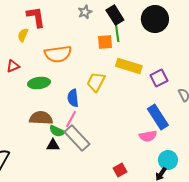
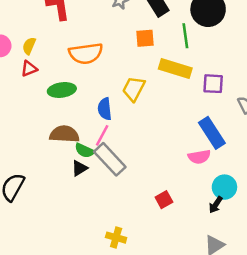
green line: (117, 32) -> (185, 36), moved
yellow semicircle: (23, 35) -> (29, 46), moved
purple square: (159, 78) -> (213, 84), turned 30
black triangle: (53, 145) -> (79, 168), turned -32

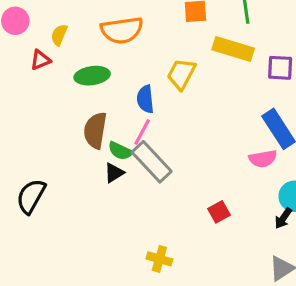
yellow semicircle: (29, 46) -> (59, 35), moved
red triangle: (29, 69) -> (40, 60), moved
brown semicircle: (64, 134) -> (95, 130), turned -84

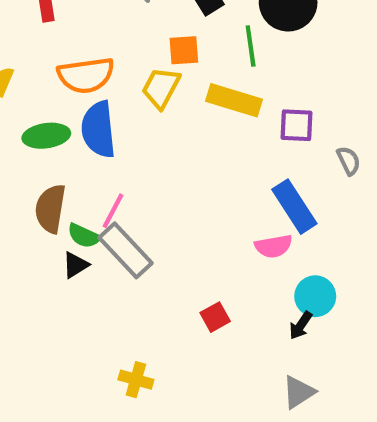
yellow trapezoid: (181, 74) -> (161, 88), moved
blue semicircle: (145, 99) -> (98, 129), moved, size x1.5

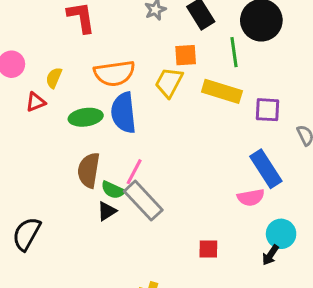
red square: (215, 317) -> (208, 249), turned 30

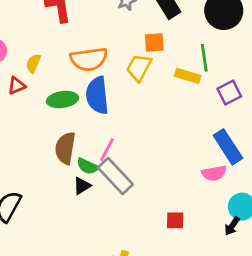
green line: (234, 52) -> (204, 58), moved
yellow rectangle: (222, 91) -> (188, 76), size x0.7
purple square: (267, 110) -> (229, 93), turned -30

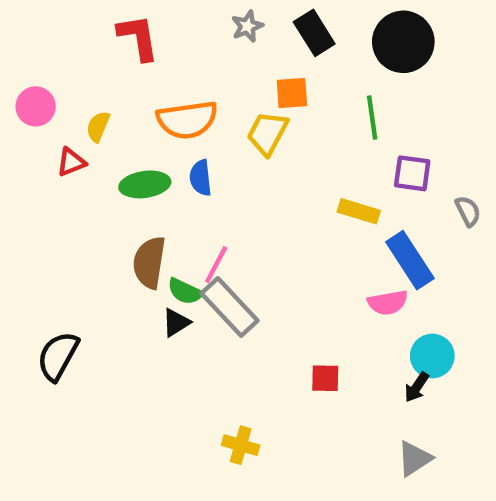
yellow rectangle: (188, 76) -> (359, 211), moved
purple square: (229, 93) -> (412, 173), turned 35
blue semicircle: (97, 95) -> (201, 178), size x0.6

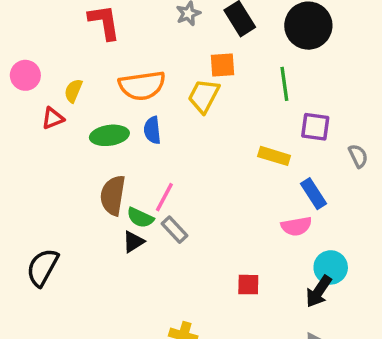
blue rectangle: (410, 260) -> (313, 194), size x0.7
gray rectangle: (230, 307) -> (175, 230), size x0.6
black arrow: (417, 387) -> (319, 291), size x1.4

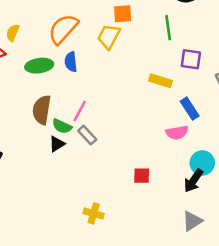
orange semicircle: (142, 86) -> (63, 29), turned 140

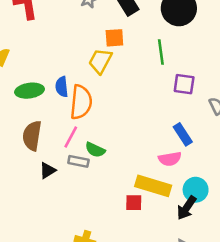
orange semicircle: (63, 29) -> (81, 102), moved, turned 144
yellow rectangle: (161, 81) -> (153, 186), moved, size x1.5
green semicircle: (62, 126) -> (95, 150), moved
gray rectangle: (87, 135) -> (78, 161), turned -36

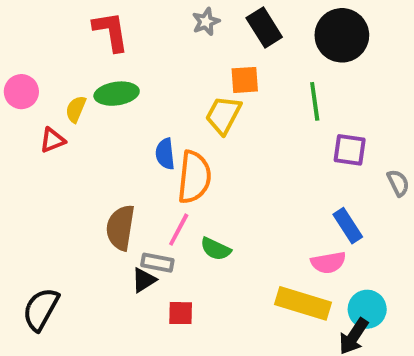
green ellipse: (30, 91) -> (117, 94), moved
gray rectangle: (78, 161) -> (157, 263), moved
red square: (134, 203) -> (181, 313), moved

